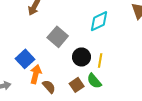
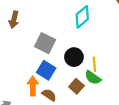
blue square: (25, 59) -> (46, 70), moved
yellow line: (100, 61) -> (94, 64), moved

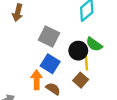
yellow line: (94, 64) -> (86, 63), moved
green semicircle: (93, 78) -> (94, 44), moved

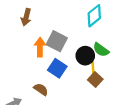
orange arrow: (37, 80) -> (40, 47), moved
brown square: (81, 80) -> (95, 80), moved
brown semicircle: (53, 89) -> (41, 89), moved

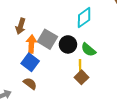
brown arrow: (26, 17) -> (21, 26), moved
black circle: (85, 56) -> (68, 44), moved
blue square: (57, 68) -> (30, 62), moved

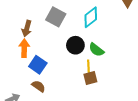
gray square: (47, 39) -> (56, 17), moved
orange arrow: (31, 44) -> (24, 48), moved
brown square: (82, 77) -> (90, 78), turned 32

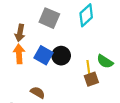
black circle: (75, 45) -> (61, 56), moved
green semicircle: (96, 50) -> (105, 61), moved
blue square: (38, 65) -> (43, 55), moved

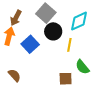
black circle: (61, 56) -> (53, 31), moved
yellow line: (88, 68) -> (69, 45), moved

